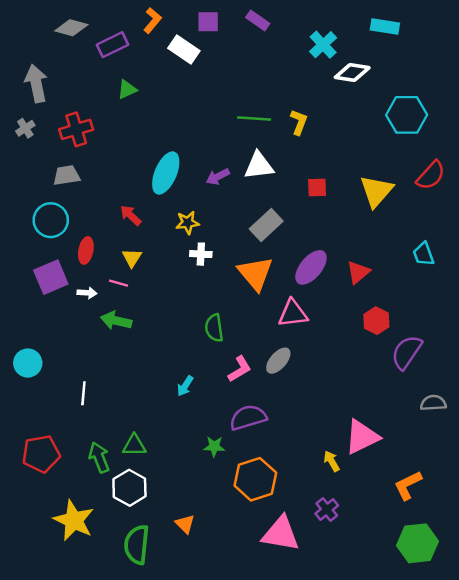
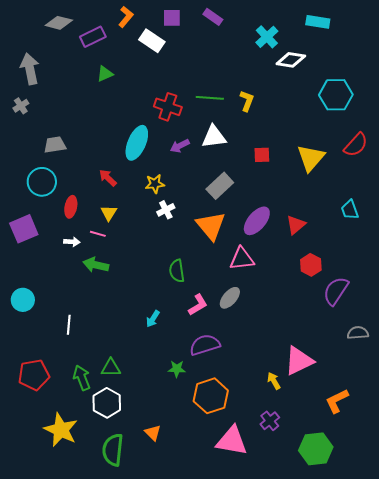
red cross: (76, 129) -> (168, 107), moved, turned 36
white cross: (201, 254) -> (166, 210), turned -30
purple square: (51, 277) -> (24, 229), moved
green hexagon: (418, 543) -> (316, 449), moved

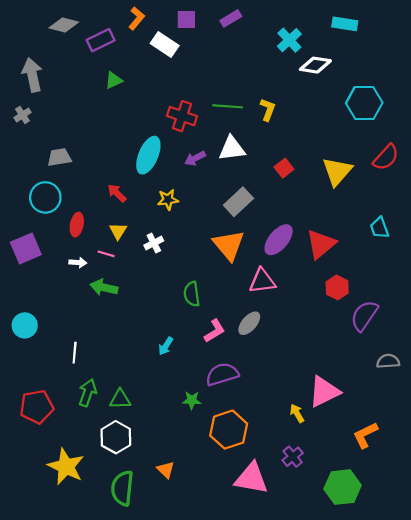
purple rectangle: (213, 17) -> (231, 18), turned -66
red square: (262, 155) -> (284, 168), turned -36
white cross: (166, 210) -> (154, 243), moved
red triangle: (296, 225) -> (321, 244), size x1.4
green arrow: (82, 378) -> (88, 393), moved, turned 40

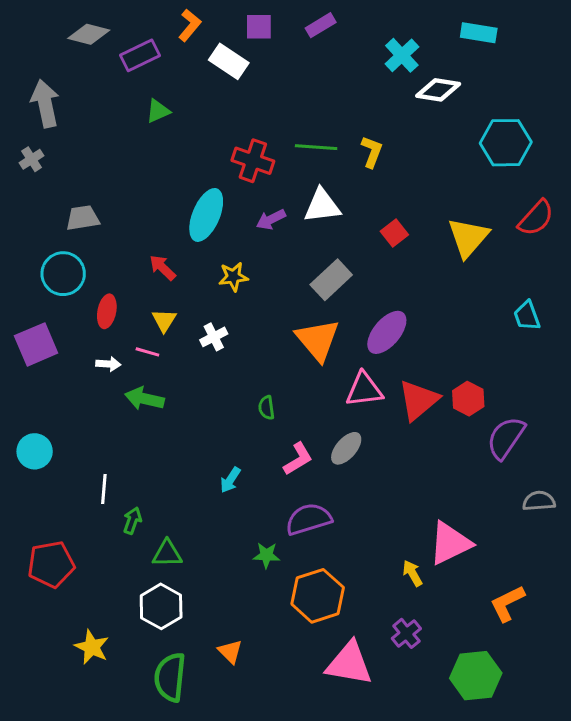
red triangle: (321, 244) -> (418, 400), moved
green semicircle: (192, 294) -> (266, 408), size x0.7
green arrow: (88, 393) -> (132, 521), moved, size x0.7
yellow star: (66, 466) -> (92, 647), size x0.7

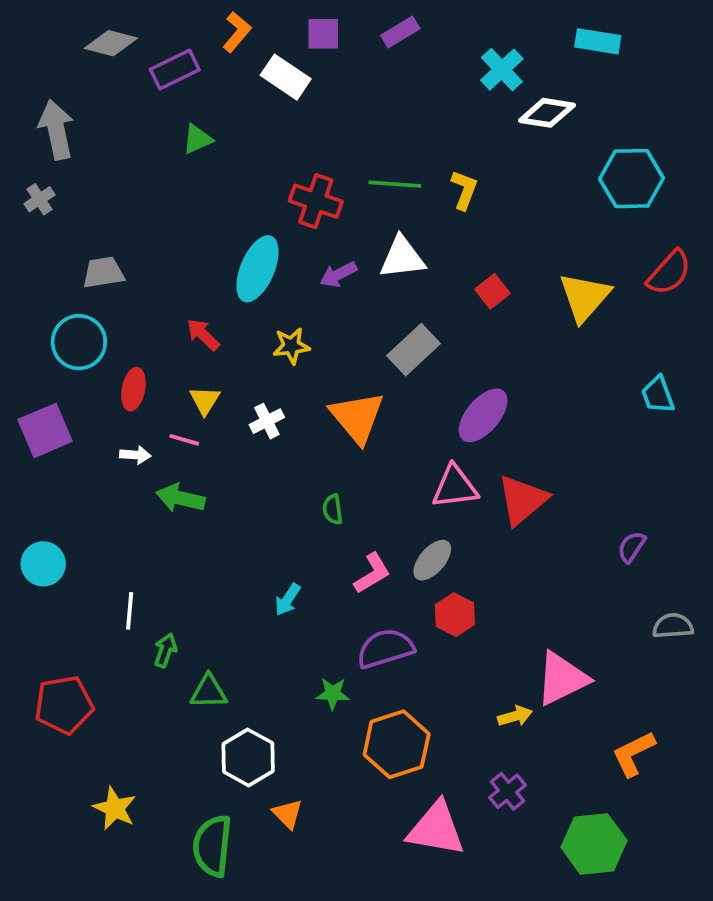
orange triangle: (318, 340) -> (357, 417), moved
red hexagon: (468, 399) -> (455, 615), moved
purple semicircle: (506, 438) -> (632, 547), size x0.6
yellow arrow: (412, 573) -> (515, 716), turned 104
white hexagon: (161, 606) -> (248, 757), moved

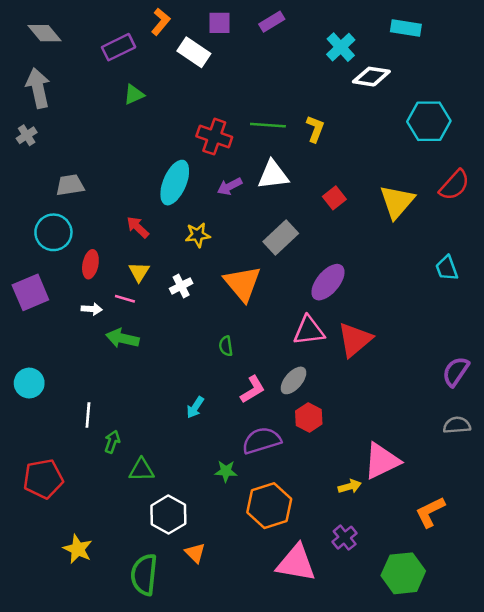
gray diamond: (111, 43) -> (44, 33), moved, turned 36
purple semicircle: (632, 547) -> (456, 372), moved, size x1.4

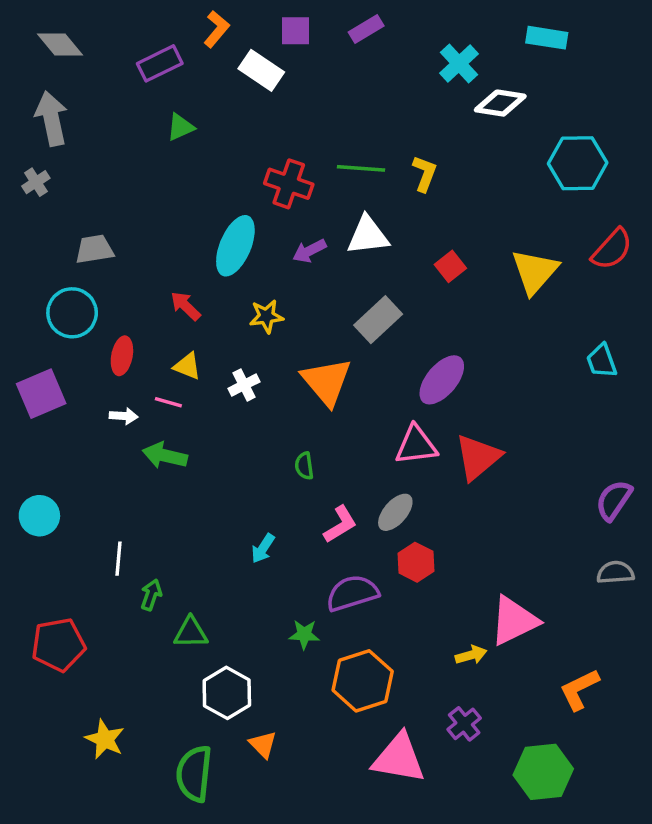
yellow triangle: (139, 272) -> (187, 366), turned -40

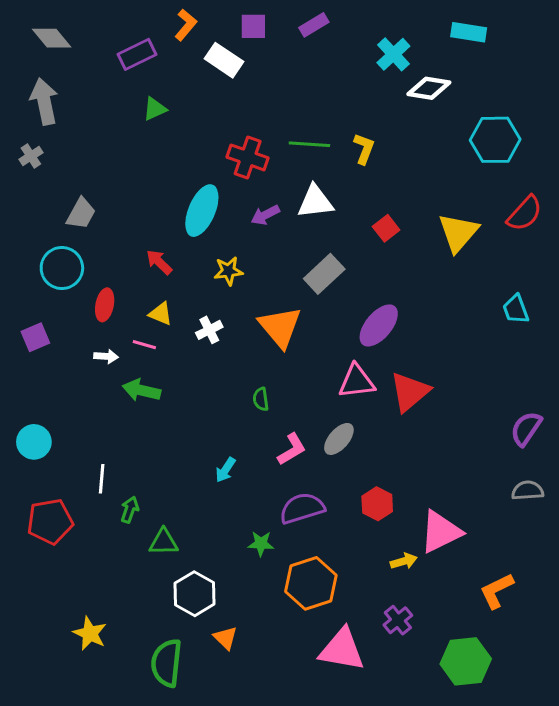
gray trapezoid: (94, 249) -> (81, 213), turned 128
purple square: (41, 394) -> (35, 337), size x0.7
red hexagon: (416, 562) -> (377, 504), moved
red pentagon: (58, 645) -> (50, 521), moved

